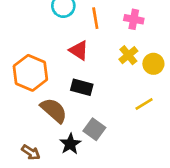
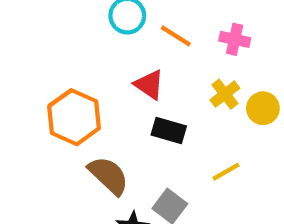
orange line: (95, 18) -> (176, 36), turned -50
black rectangle: (82, 87) -> (169, 131), moved
yellow line: (144, 104) -> (226, 172), moved

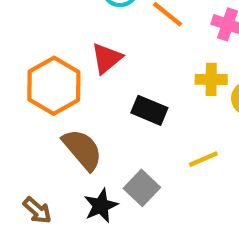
red triangle: (149, 85) -> (107, 58), moved, turned 40
yellow cross: (225, 94) -> (211, 79), turned 32

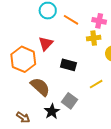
yellow cross: (211, 79) -> (94, 38), moved

